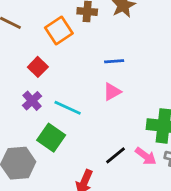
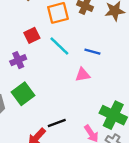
cyan line: (68, 108) -> (59, 46), moved
black line: (116, 155) -> (57, 123), moved

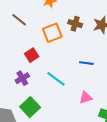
cyan line: (59, 46) -> (56, 79), moved
pink triangle: (83, 75) -> (86, 98), moved

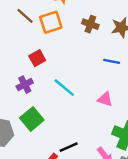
orange square: (52, 33) -> (51, 22), moved
blue line: (86, 63) -> (112, 61), moved
pink triangle: (86, 98) -> (105, 99), moved, turned 32

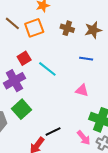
purple cross: (25, 85) -> (14, 81), size x1.5
cyan line: (64, 88) -> (47, 69), moved

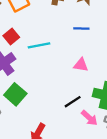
cyan line: (47, 69) -> (39, 45), turned -42
black line: (53, 131) -> (73, 102), moved

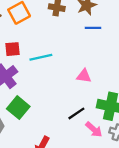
blue line: (81, 28) -> (93, 28), moved
red square: (11, 37) -> (13, 49), turned 35

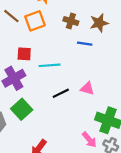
blue line: (93, 28) -> (85, 44), moved
black line: (76, 113) -> (61, 93), moved

